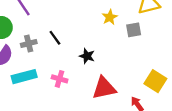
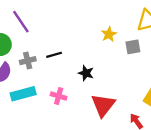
black line: (55, 38) -> (54, 55), turned -70
red triangle: (104, 88) -> (103, 105), turned -40

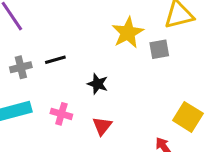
yellow star: (109, 34) -> (128, 33), size x1.5
red triangle: (103, 105) -> (102, 126), moved, size x0.6

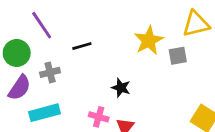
black line: (55, 60) -> (82, 46), moved
pink cross: (61, 114) -> (99, 117), moved

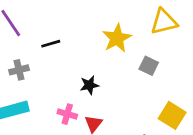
gray square: (178, 56) -> (149, 66), moved, turned 36
black star: (121, 88) -> (89, 85), turned -30

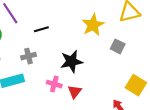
gray cross: (19, 70) -> (29, 56), moved
black star: (89, 85) -> (71, 61), size x1.5

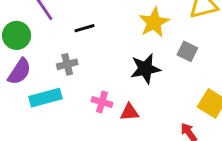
black star: (71, 61) -> (145, 69), moved
red triangle: (75, 92) -> (129, 112), turned 48

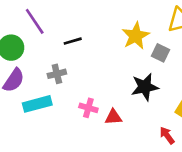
gray square: (187, 51) -> (161, 53), moved
black star: (145, 69) -> (145, 87), moved

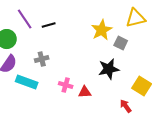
black line: (73, 41) -> (49, 25), moved
cyan rectangle: (37, 104) -> (27, 82), turned 35

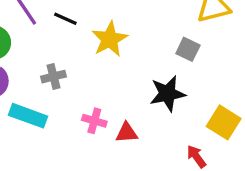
black line: (49, 25) -> (65, 19), turned 40
yellow star: (102, 30) -> (110, 39), moved

